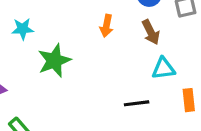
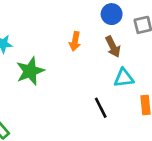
black line: (137, 103) -> (101, 108), turned 70

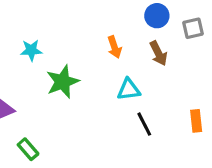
orange arrow: (75, 41) -> (114, 47), turned -30
cyan triangle: (124, 78) -> (129, 90), moved

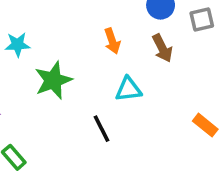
orange rectangle: (196, 121) -> (205, 125), turned -45
black line: (144, 124) -> (102, 129), moved

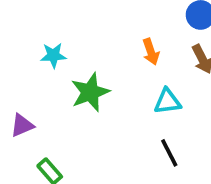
black line: (102, 129) -> (169, 153), moved

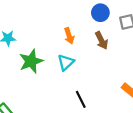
cyan triangle: (167, 101) -> (66, 62), moved, turned -36

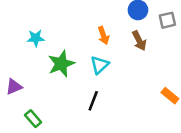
black line: (81, 99) -> (93, 101), moved, turned 48

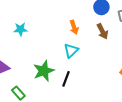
green star: (61, 64) -> (44, 71), moved

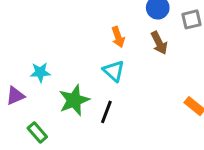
cyan star: (20, 29) -> (40, 72), moved
cyan triangle: (71, 51) -> (114, 71), turned -35

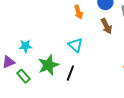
orange arrow: (118, 37) -> (78, 12), moved
green rectangle: (37, 133) -> (23, 76), moved

